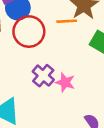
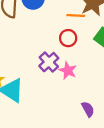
red circle: (29, 32) -> (68, 38), moved, size x0.6

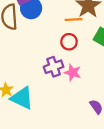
purple cross: (49, 62) -> (54, 67), turned 30

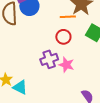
cyan triangle: (22, 98) -> (20, 87), size x0.7

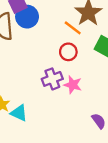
orange line: (68, 17) -> (73, 28), turned 42

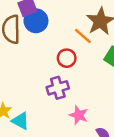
red circle: (68, 52) -> (67, 58), moved
pink star: (73, 85) -> (79, 115), moved

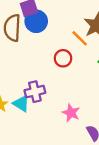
purple cross: (58, 88) -> (35, 92), moved
cyan triangle: (20, 121) -> (21, 104), moved

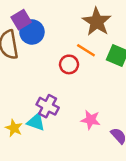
orange line: (80, 38) -> (86, 50), moved
purple cross: (35, 92) -> (48, 106), turned -36

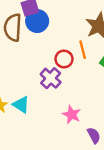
orange line: (86, 50) -> (83, 50), turned 30
purple cross: (48, 106) -> (51, 78), moved

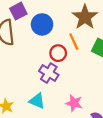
blue circle: (37, 21) -> (42, 24), moved
cyan triangle: (21, 105) -> (37, 101), moved

